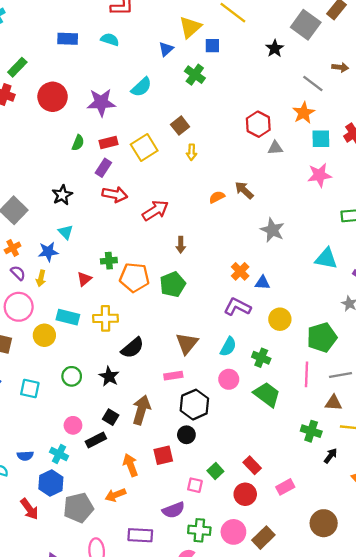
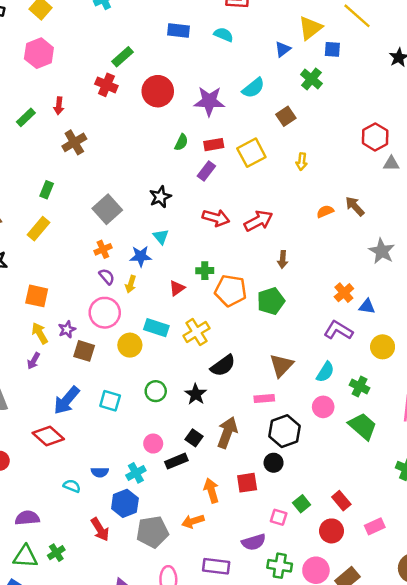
brown square: (180, 126) -> (286, 116), moved
red arrow: (115, 194) -> (216, 218), moved
yellow cross: (105, 318) -> (196, 332), turned -35
cyan cross: (59, 454) -> (136, 473), turned 30

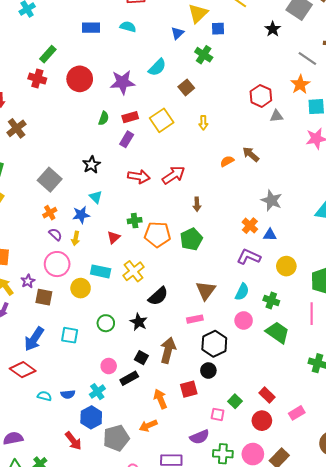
gray star: (382, 251) -> (272, 200), moved
cyan semicircle: (72, 486) -> (44, 396), moved

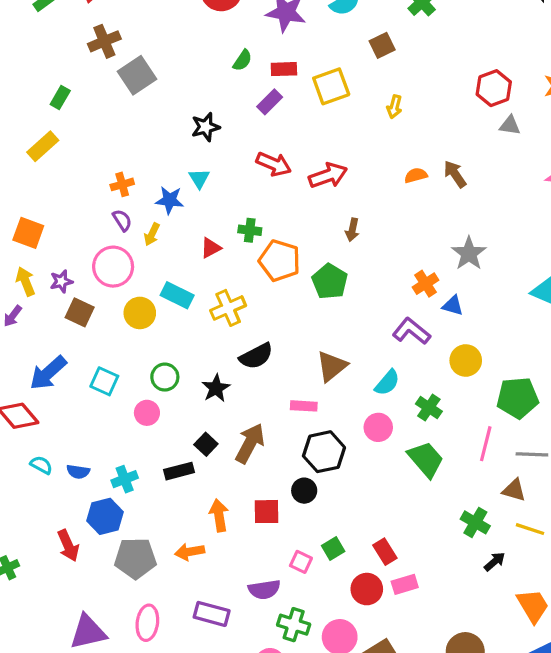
gray square: (50, 180) -> (137, 75), moved
green pentagon: (191, 239) -> (330, 281), turned -30
pink circle: (109, 366) -> (147, 413), moved
pink rectangle: (297, 413) -> (405, 584), moved

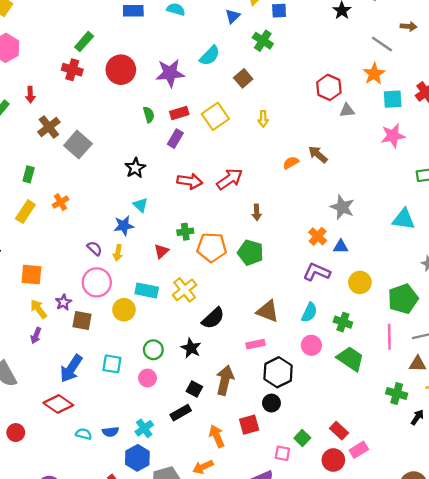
green semicircle: (242, 60) -> (149, 115), turned -35
orange cross: (122, 184) -> (61, 202), moved
brown triangle: (332, 366) -> (268, 311), turned -45

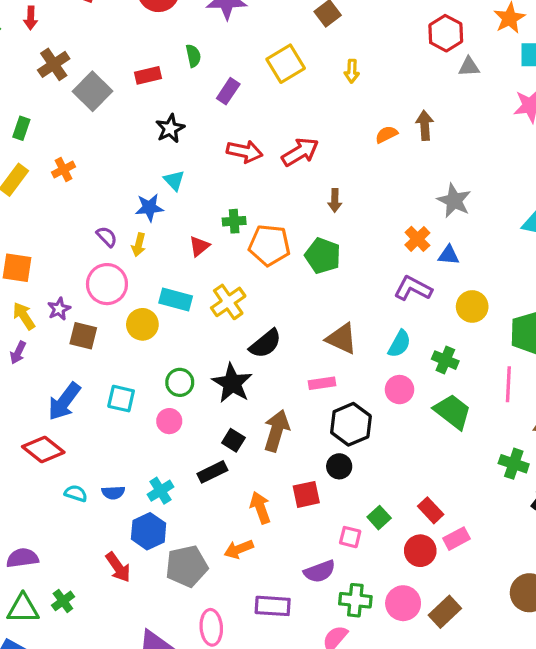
red rectangle: (179, 113) -> (148, 75), moved
brown arrow: (318, 155) -> (425, 125), turned 42
black star: (191, 348) -> (232, 383), size x1.4

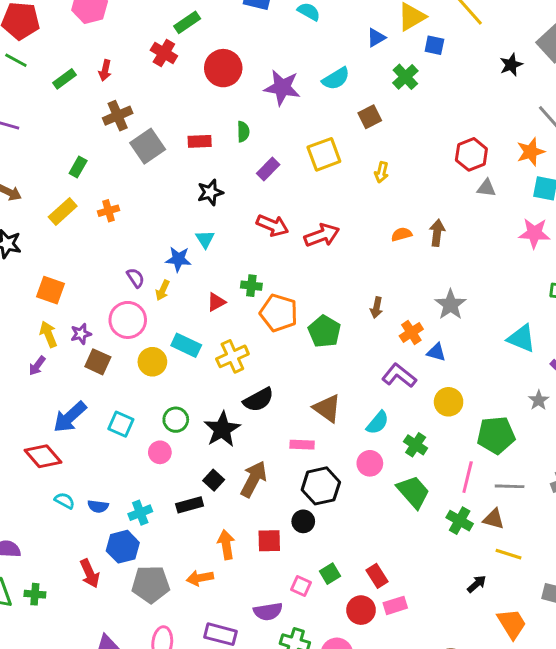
brown arrow: (335, 200) -> (376, 308), moved
green cross: (514, 464) -> (460, 521), moved
green cross: (63, 601) -> (35, 594), turned 30

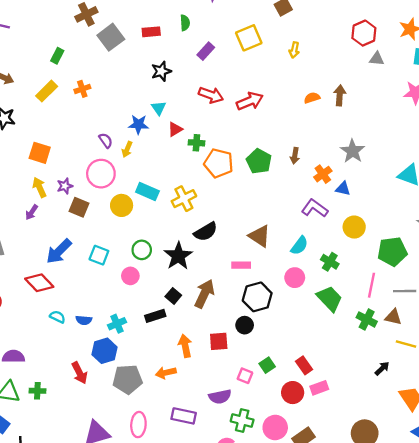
red triangle: (216, 302) -> (175, 129), moved
green pentagon: (324, 331) -> (259, 161), moved

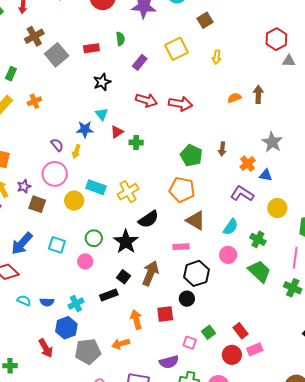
red arrow: (250, 101) -> (180, 104), turned 35
orange pentagon: (219, 163) -> (182, 190), moved

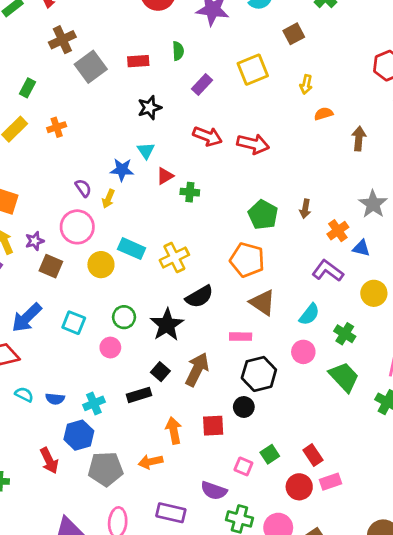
orange semicircle: (234, 98) -> (324, 114), moved
purple semicircle: (169, 362) -> (214, 491), turned 30

